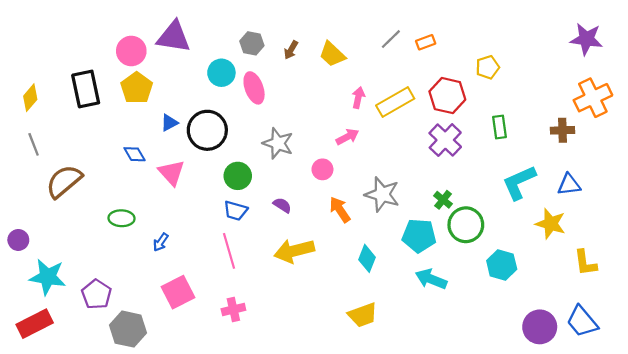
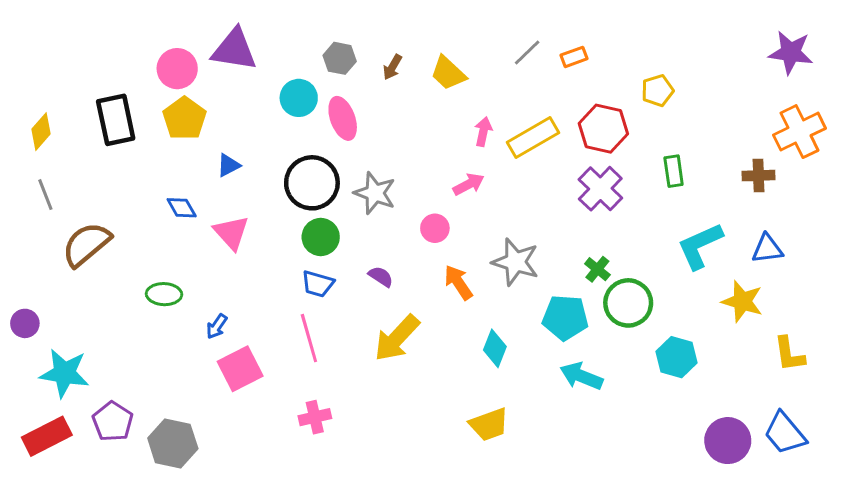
black circle: (207, 130) -> (312, 183), moved
yellow arrow: (294, 251) -> (397, 338), turned -33
pink square: (178, 292) -> (240, 369), moved
purple pentagon: (97, 294) -> (113, 422), moved

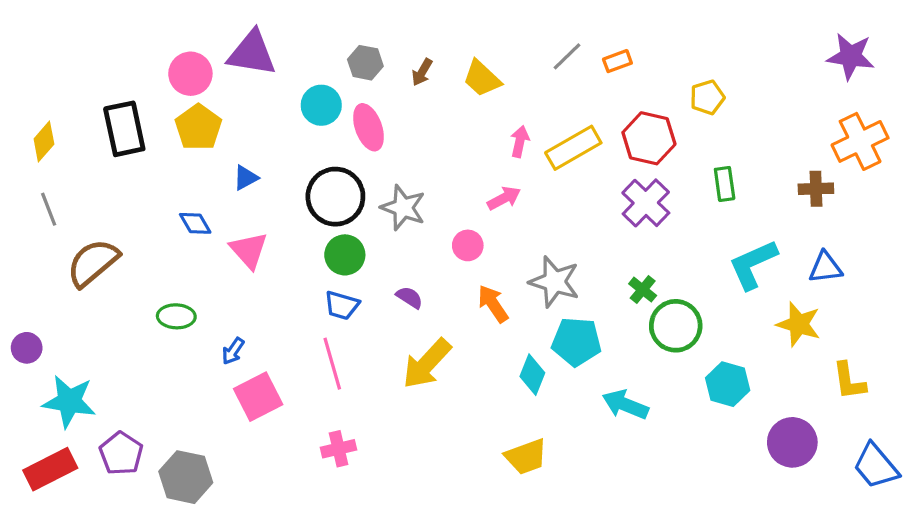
cyan pentagon: (565, 318) -> (576, 342), moved
blue trapezoid: (785, 433) -> (876, 466), moved
purple circle: (728, 441) -> (792, 442), moved

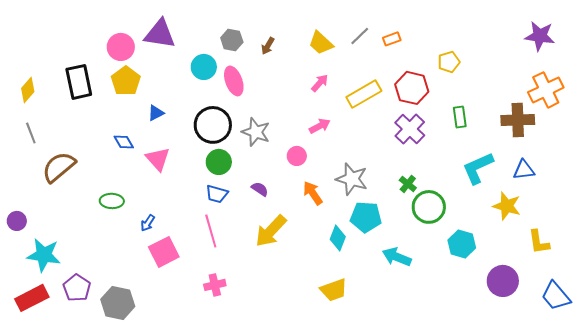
yellow trapezoid: (482, 78) -> (321, 43), moved
pink arrow: (520, 141) -> (320, 83), moved, turned 30
brown cross: (816, 189) -> (518, 120), size x1.5

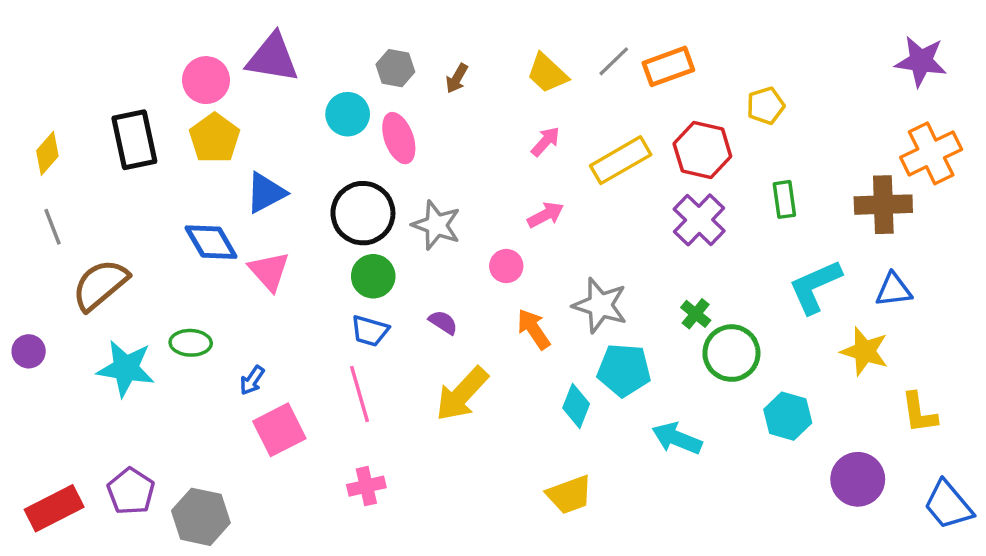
orange rectangle: (392, 39) -> (668, 66), size x1.6
blue triangle: (156, 113) -> (266, 193), size x1.5
blue diamond: (124, 142) -> (211, 242), size x1.5
purple circle: (17, 221) -> (29, 351), moved
cyan star: (44, 255) -> (126, 368), moved

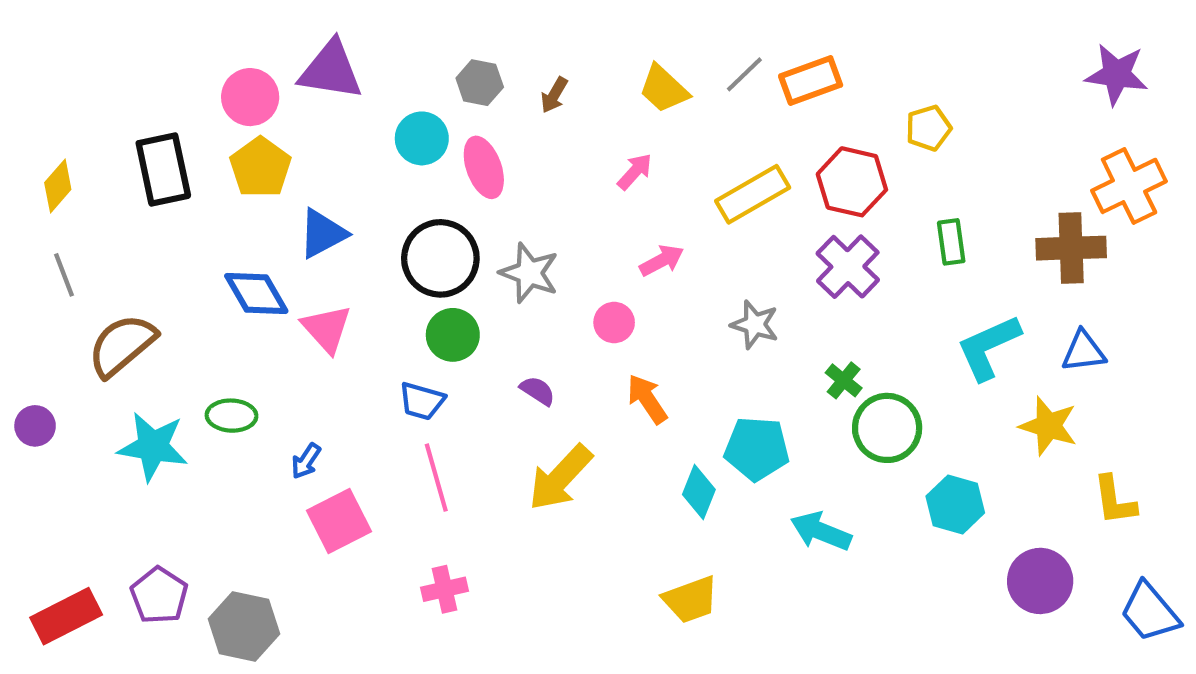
pink arrow: (546, 141) -> (635, 172), moved
gray star: (600, 305) -> (755, 325), moved, size x0.7
blue trapezoid: (370, 331) -> (422, 401), moved

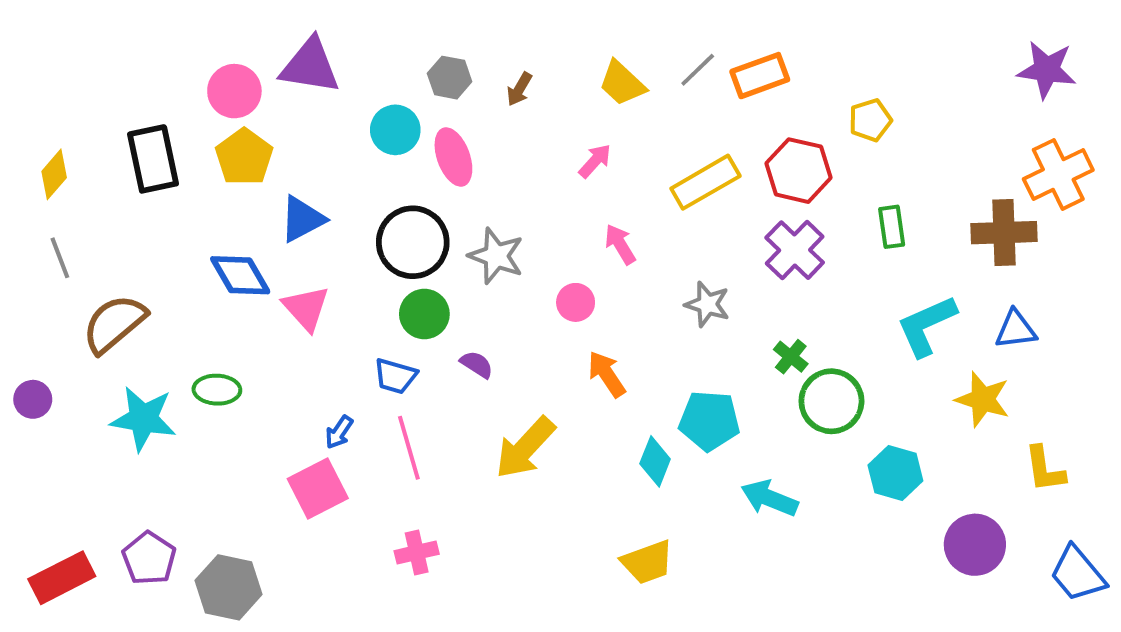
pink arrow: (662, 260) -> (620, 244), turned -93
purple semicircle: (538, 391) -> (477, 364), moved
blue arrow: (306, 461) -> (339, 432), moved

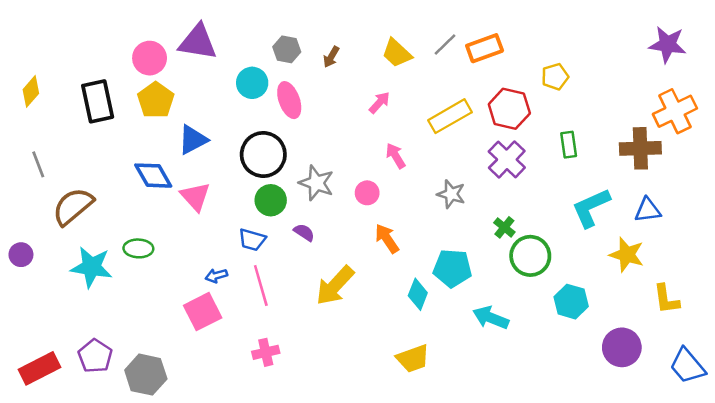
yellow diamond: (54, 174) -> (31, 91), moved
gray star: (496, 256) -> (316, 183), moved
blue arrow: (339, 432) -> (216, 276), turned 40

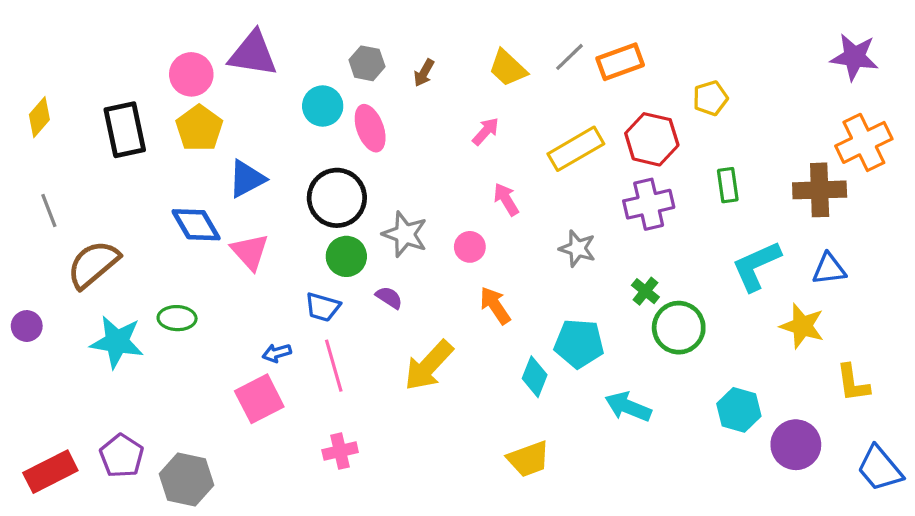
purple cross: (507, 159) -> (649, 204), turned 33
cyan hexagon: (571, 302) -> (739, 410), moved

